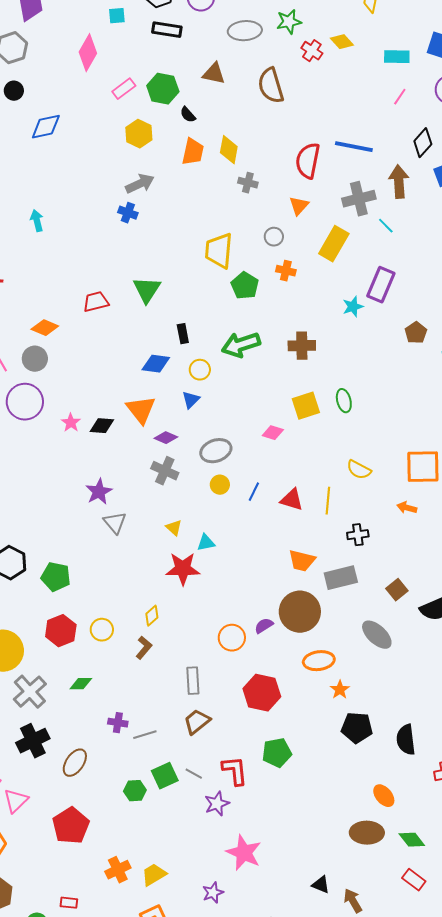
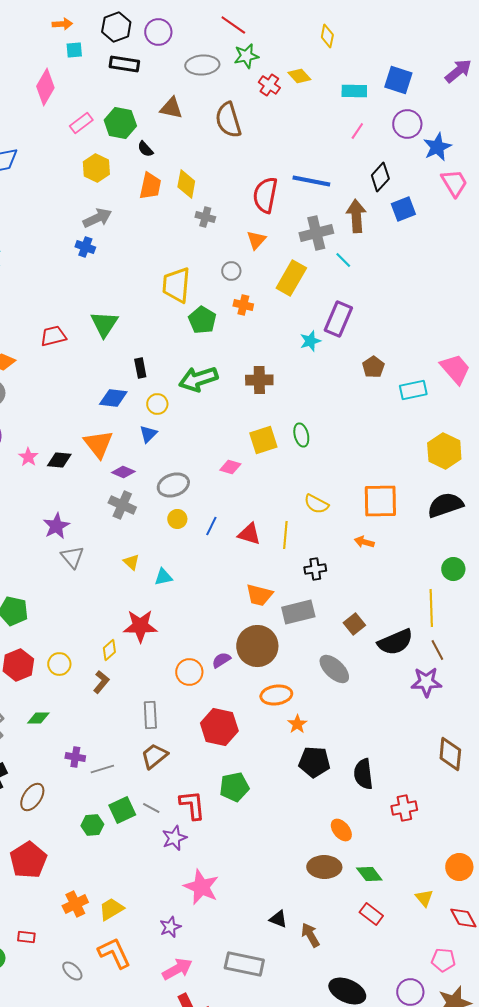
red star: (183, 569) -> (140, 626), moved

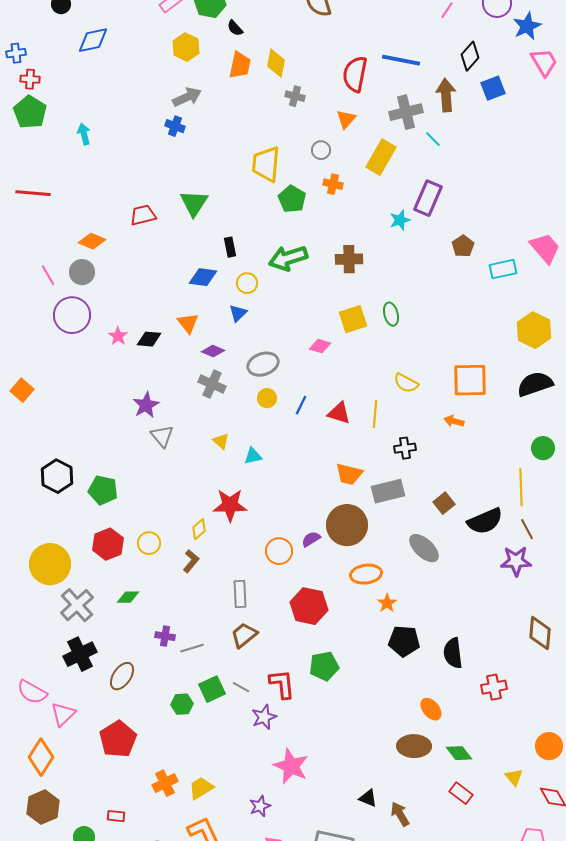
orange triangle: (98, 444) -> (188, 323), size x0.7

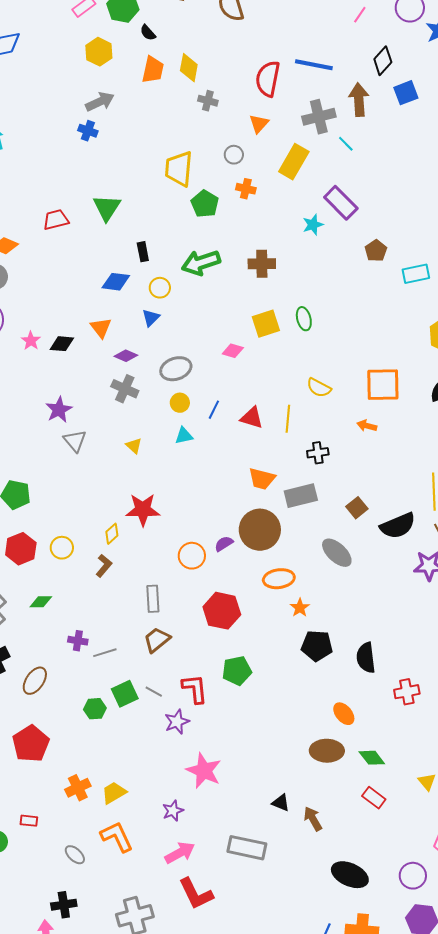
purple rectangle: (428, 198) -> (341, 203), turned -68
cyan triangle: (253, 456) -> (184, 436), moved

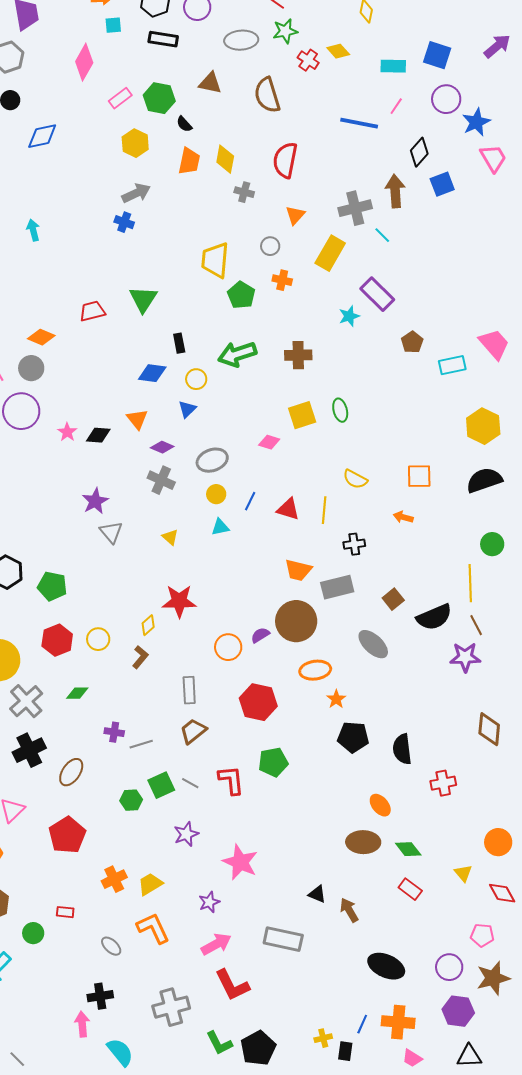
blue line: (314, 65) -> (359, 123), moved
red semicircle: (268, 79) -> (285, 160), moved
orange square: (383, 385) -> (419, 476), size x0.7
purple star: (177, 722) -> (186, 834), moved

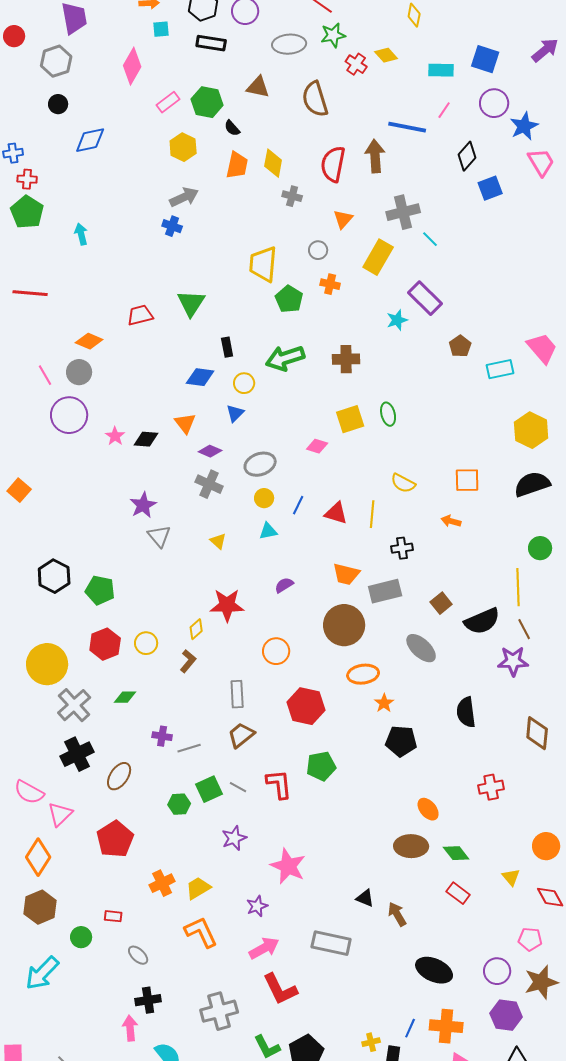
brown arrow: (395, 191) -> (375, 156), moved
purple semicircle: (260, 635) -> (284, 585), moved
black semicircle: (402, 749) -> (466, 712), moved
gray ellipse: (111, 946) -> (138, 955), moved

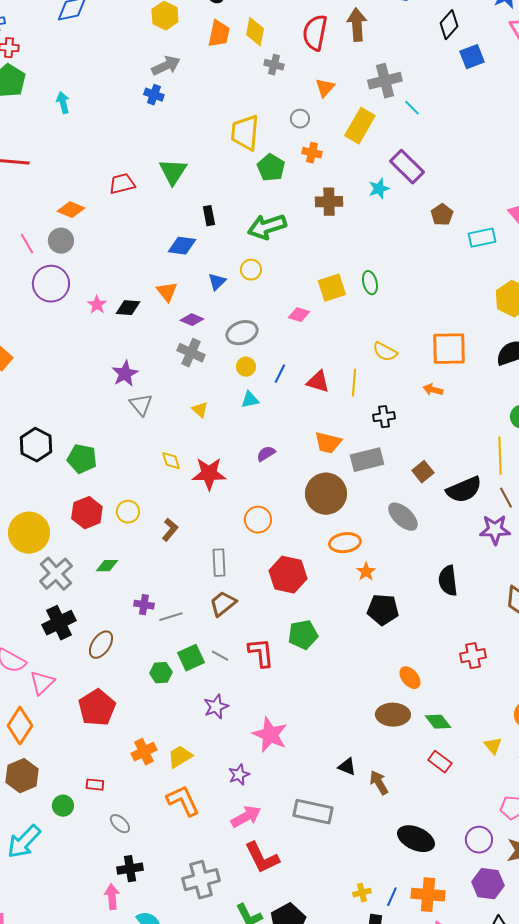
brown cross: (346, 359) -> (329, 202), moved
yellow circle: (244, 383) -> (251, 270), moved
orange square: (467, 480) -> (449, 349), size x1.4
yellow diamond: (196, 629) -> (171, 461), moved, turned -65
yellow cross: (371, 1042) -> (362, 893), moved

